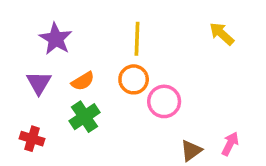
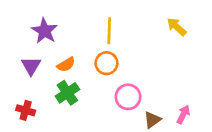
pink circle: (164, 101) -> (128, 97), moved

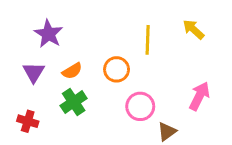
yellow line: (109, 31) -> (148, 40), moved
pink arrow: (183, 114) -> (199, 96), moved, size x1.4

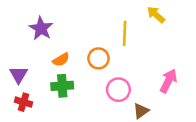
yellow arrow: (194, 29) -> (156, 15), moved
purple triangle: (34, 72) -> (19, 75), moved
green cross: (74, 102) -> (62, 86), turned 30

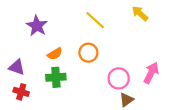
yellow line: (125, 33) -> (95, 20), moved, turned -50
purple triangle: (19, 75) -> (17, 67), turned -42
pink circle: (118, 90) -> (119, 78), moved

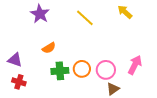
purple star: (37, 26) -> (40, 14), moved
orange circle: (88, 53) -> (82, 69), moved
green cross: (56, 77) -> (60, 71), moved

